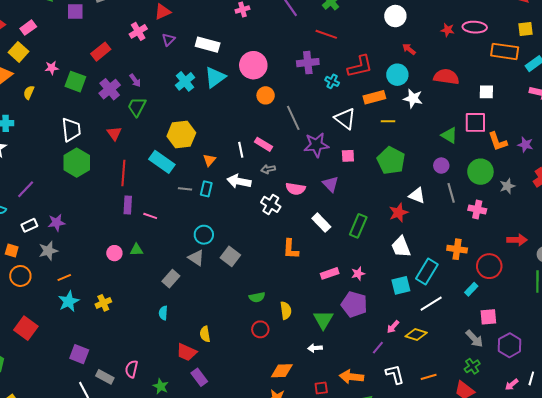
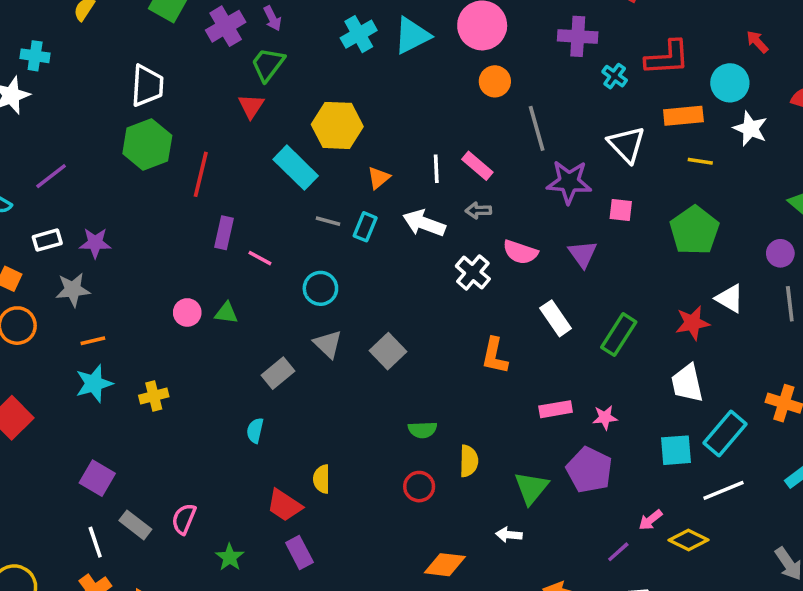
red triangle: (114, 133) -> (251, 106), moved
red line: (123, 173) -> (201, 174), moved
cyan circle: (204, 235) -> (320, 288), moved

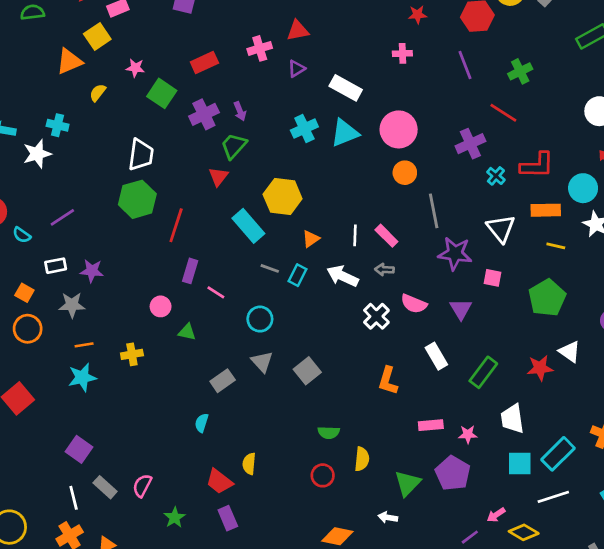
purple cross: (578, 36) -> (470, 144), turned -32
pink circle: (187, 312) -> (161, 306), moved
white trapezoid: (687, 383) -> (512, 419), moved
yellow cross: (154, 396) -> (132, 354), moved

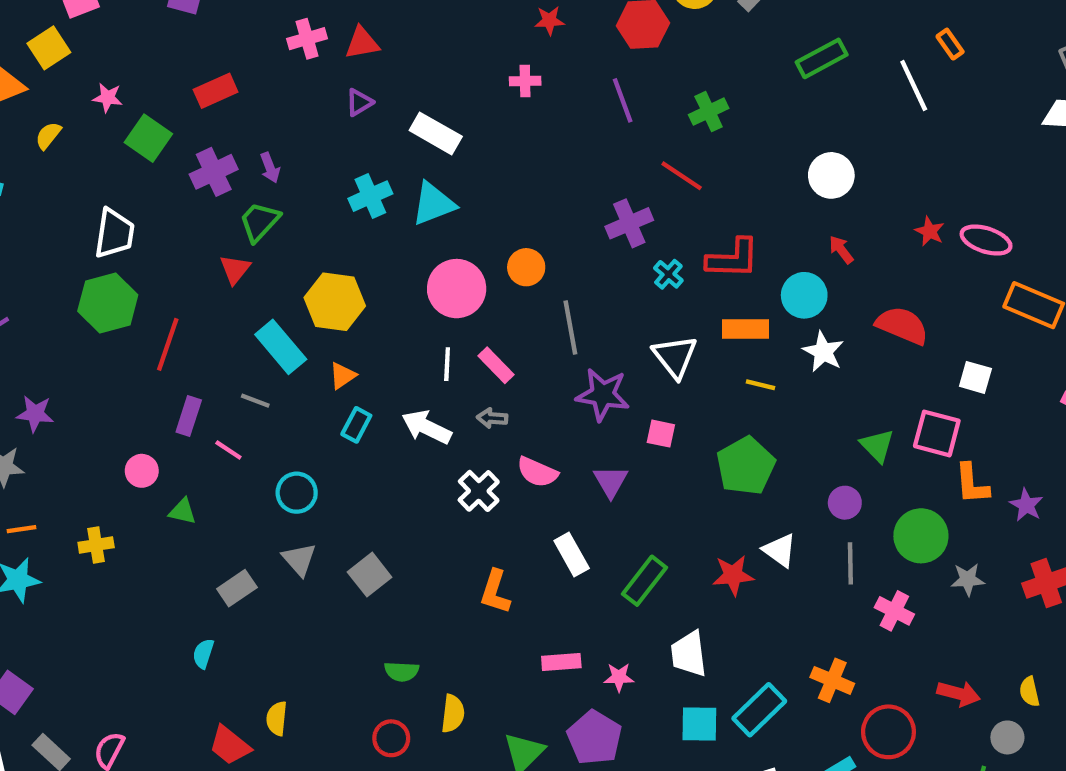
pink cross: (260, 48) -> (307, 39), moved
pink circle: (399, 129) -> (457, 289), moved
orange triangle: (311, 239) -> (343, 376), moved
gray line: (270, 268) -> (255, 401), moved

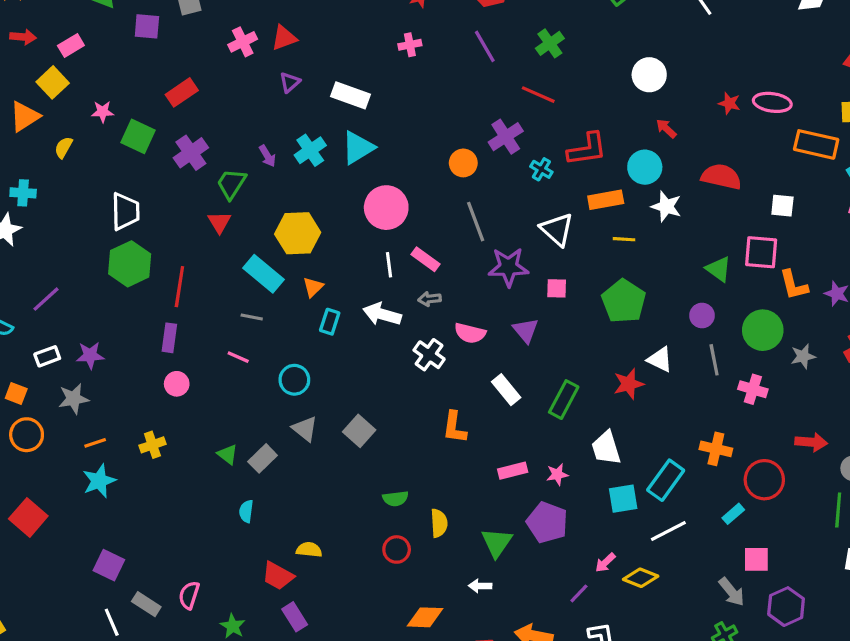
purple arrow: (270, 168) -> (267, 156), moved
orange circle: (526, 267) -> (463, 163), moved
purple rectangle: (189, 416) -> (169, 338), moved
green triangle: (183, 511) -> (227, 454), moved, turned 35
yellow semicircle: (277, 718) -> (309, 550), turned 100

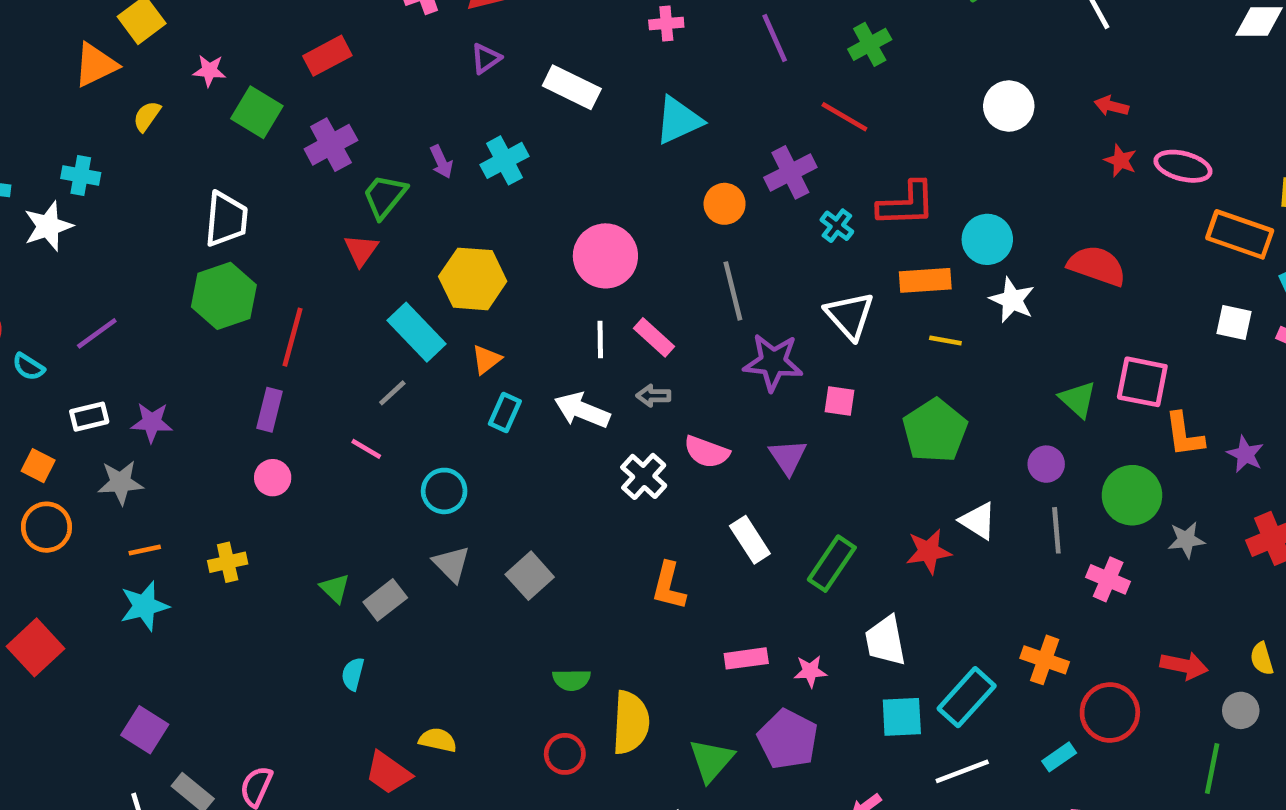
red arrow: (666, 128) -> (1111, 106), moved, turned -35
cyan triangle: (358, 148) -> (678, 120), moved
white square: (782, 206) -> (1234, 323), moved
gray line: (252, 317) -> (392, 393), turned -60
yellow semicircle: (439, 523) -> (631, 723), size x1.5

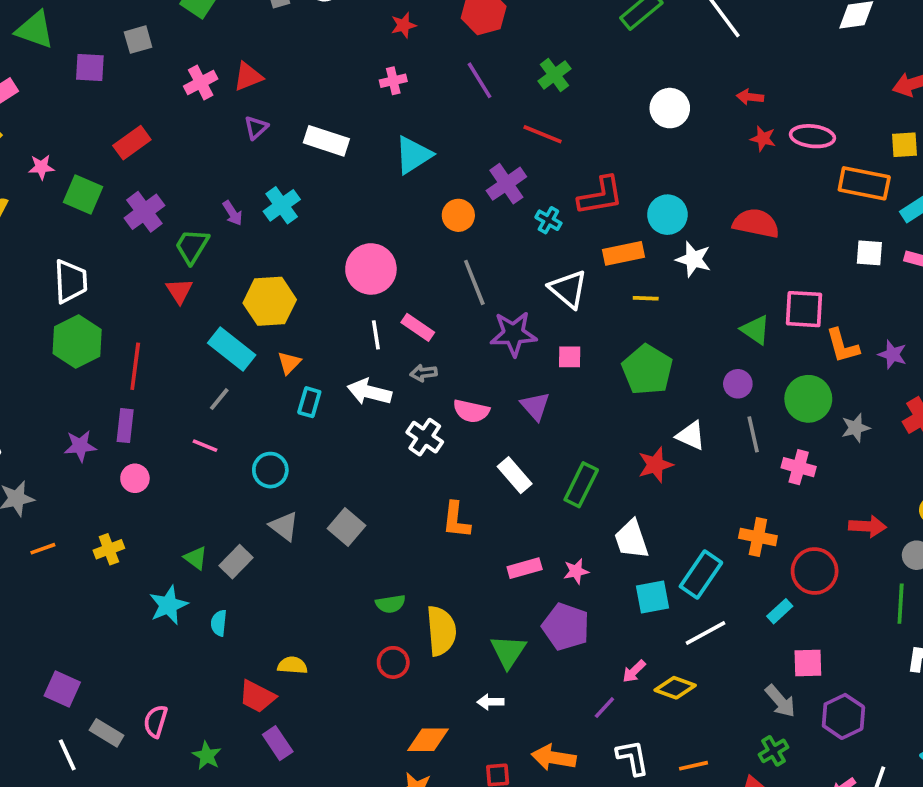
purple star: (152, 422) -> (80, 446), moved
cyan star: (144, 606) -> (168, 605), moved

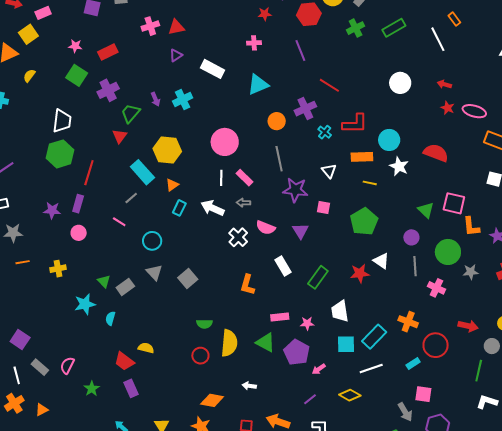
green cross: (554, 75) -> (356, 28), moved
pink star: (41, 167) -> (75, 46), moved
white triangle: (568, 289) -> (329, 171), size x0.7
green triangle: (508, 652) -> (266, 342), moved, turned -45
pink arrow: (634, 671) -> (319, 369), moved

